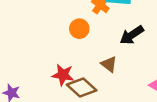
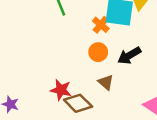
orange circle: (79, 29) -> (98, 52), moved

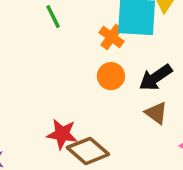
brown triangle: (106, 82) -> (156, 113), moved

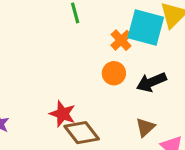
brown triangle: (156, 113) -> (145, 127), moved, turned 30

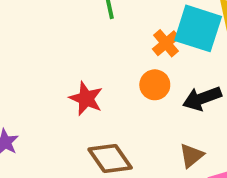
red star: (63, 114) -> (86, 98), moved

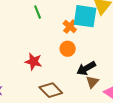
black arrow: (202, 98) -> (86, 68), moved

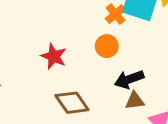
brown triangle: (92, 82) -> (135, 101), turned 32

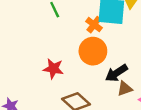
orange circle: (107, 46) -> (93, 51), size x1.5

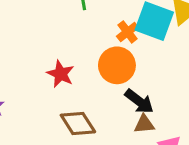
black arrow: (116, 73) -> (139, 101), turned -125

